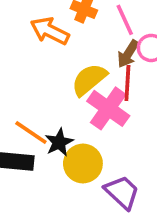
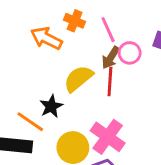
pink cross: (108, 108) -> (108, 137), moved
black star: (59, 142) -> (51, 106), moved

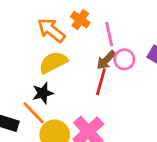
yellow semicircle: (78, 79) -> (53, 62), moved
orange line: (30, 122) -> (34, 113), moved

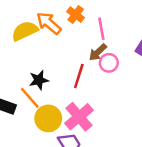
pink circle: (124, 59) -> (109, 63), moved
yellow semicircle: (53, 62) -> (25, 31), moved
red line: (101, 82) -> (79, 76), moved

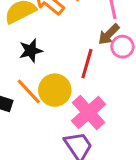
black star: (39, 80) -> (31, 51), moved
yellow circle: (48, 118) -> (55, 90), moved

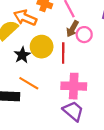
yellow circle: (55, 90) -> (42, 47), moved
pink cross: (89, 112) -> (74, 86), turned -30

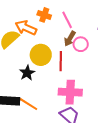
black star: (22, 55) -> (27, 73), moved
orange line: (29, 83) -> (28, 104), moved

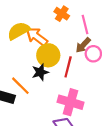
orange arrow: (26, 28) -> (37, 37), moved
black star: (27, 73) -> (40, 72), moved
orange line: (28, 104) -> (20, 86), moved

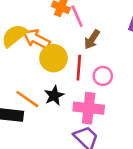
pink line: (85, 25) -> (77, 16), moved
pink circle: (93, 54) -> (103, 76), moved
black star: (40, 72) -> (54, 96), moved

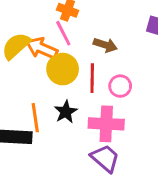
pink line: (77, 16) -> (63, 33), moved
brown arrow: (92, 39) -> (105, 45), turned -102
orange line: (27, 99) -> (35, 118), turned 50

